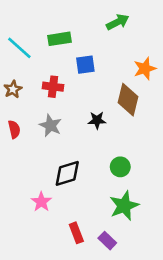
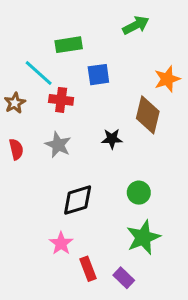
cyan line: (19, 48) -> (39, 73), moved
pink star: (41, 202) -> (61, 243), moved

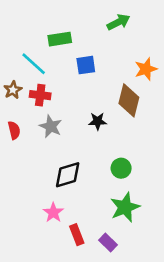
red cross: (61, 100) -> (40, 95), moved

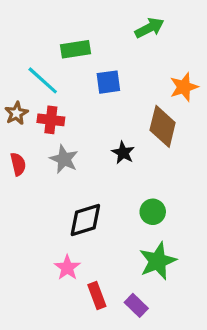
black star: (98, 121) -> (123, 153), turned 30

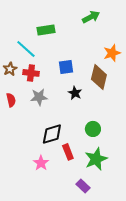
blue square: (108, 82) -> (66, 67), moved
gray star: (64, 159) -> (39, 97), turned -30
red rectangle: (97, 296) -> (68, 152), moved

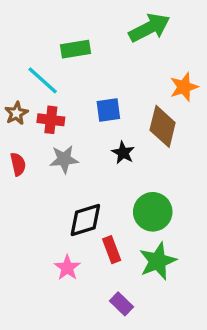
green arrow: (91, 17) -> (149, 28), size x1.4
green circle: (93, 129) -> (153, 212), size x1.5
purple rectangle: (83, 186) -> (122, 304), moved

